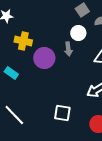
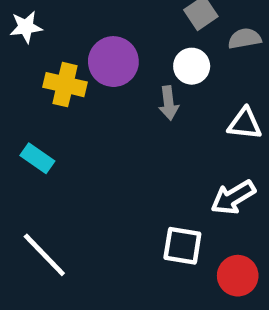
purple circle: (44, 58) -> (113, 62), moved
white square: (62, 113) -> (182, 246), moved

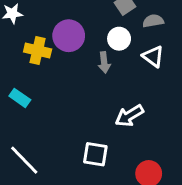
white triangle: (245, 124) -> (153, 56), moved, turned 30
white arrow: (233, 197) -> (129, 116), moved
white square: (182, 246) -> (95, 154), moved

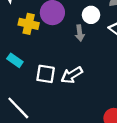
white arrow: (129, 116) -> (72, 75), moved
white square: (95, 154) -> (46, 74), moved

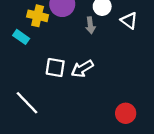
cyan rectangle: (15, 60) -> (21, 37), moved

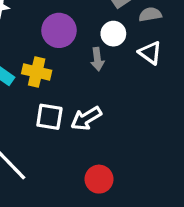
yellow cross: (38, 16) -> (37, 72), moved
red circle: (126, 113) -> (99, 179), moved

